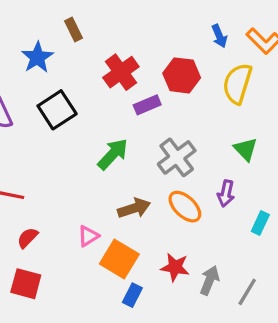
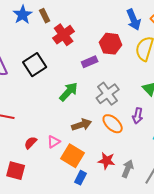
blue arrow: (219, 36) -> (134, 20), size x1.5
blue star: (37, 57) -> (23, 15), moved
red cross: (121, 72) -> (64, 35), moved
red semicircle: (28, 238) -> (31, 143), moved

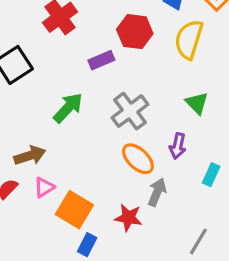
brown arrow: (82, 125) -> (30, 156), moved
gray arrow: (128, 169) -> (157, 192), moved

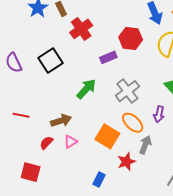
orange square: (74, 210) -> (107, 136), moved
red star: (128, 218) -> (126, 162), turned -30

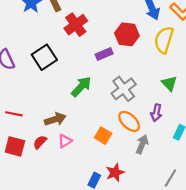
orange square: (107, 136) -> (103, 136), size x0.7
red star: (126, 162) -> (115, 173), moved
red square: (31, 172) -> (15, 146), moved

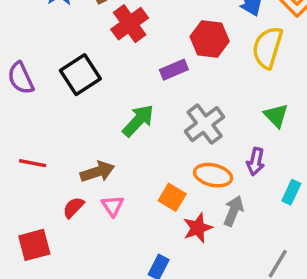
orange ellipse: (129, 121) -> (213, 175), turned -30
pink triangle: (65, 141) -> (113, 206), turned -32
red square: (15, 146) -> (34, 245), moved, turned -30
red star: (115, 173) -> (198, 228), moved

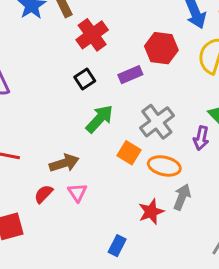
black square: (80, 75) -> (85, 79), moved, size x0.6
purple arrow: (256, 162) -> (201, 138), moved
orange square: (172, 197) -> (129, 153), moved

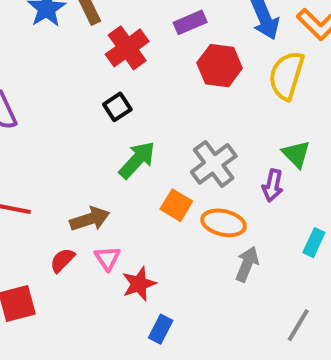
purple rectangle: (130, 75) -> (190, 22), moved
red star: (151, 212) -> (139, 284), moved

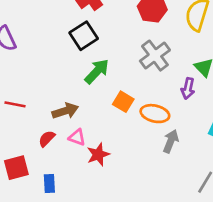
black square: (117, 107) -> (84, 36), size x1.5
gray cross: (214, 164) -> (155, 56), moved
pink triangle: (108, 258) -> (77, 137), turned -36
blue rectangle: (161, 329) -> (49, 184), moved, turned -30

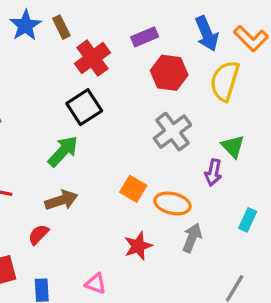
green arrow: (97, 71) -> (63, 151), moved
pink triangle: (77, 137) -> (96, 284), moved
red star: (98, 154) -> (138, 246), moved

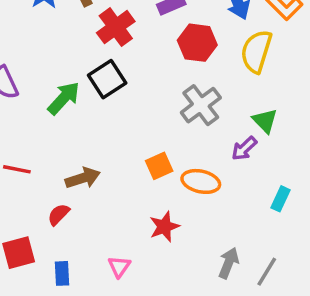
green arrow: (63, 151) -> (64, 98), moved
purple arrow: (213, 172) -> (244, 149), turned 35
orange square: (133, 189) -> (159, 166), turned 35
gray arrow: (192, 238) -> (229, 263), moved
pink triangle: (96, 284) -> (119, 266), turned 45

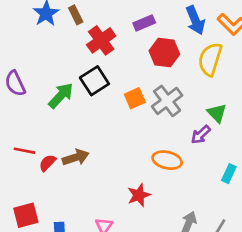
orange square: (159, 166) -> (135, 98), moved
red semicircle: (59, 214) -> (47, 163), moved

